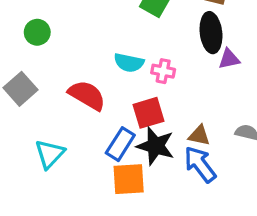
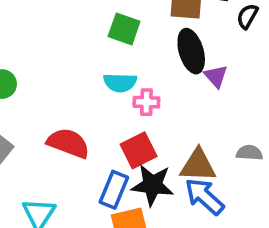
purple triangle: (229, 59) -> (216, 76), turned -50
cyan semicircle: (129, 63) -> (120, 83), moved
brown triangle: (199, 135) -> (198, 165), size x1.5

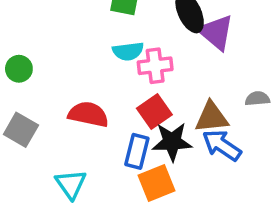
purple triangle: (216, 76) -> (216, 32), size x1.6
pink cross: (146, 102) -> (155, 66), size x1.4

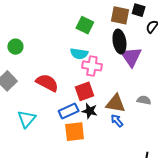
black star: (172, 142) -> (90, 111), size x0.7
blue arrow: (222, 145) -> (117, 121), size x0.6
blue rectangle: (137, 151) -> (69, 111), turned 36

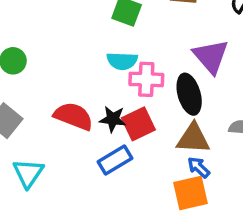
black ellipse: (119, 41) -> (189, 94), moved
black star: (90, 111) -> (113, 119), moved
cyan triangle: (27, 119) -> (28, 173), moved
orange square: (75, 132) -> (190, 193), moved

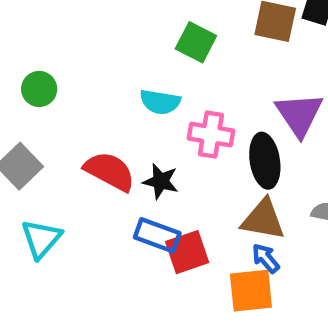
cyan semicircle: (122, 61) -> (160, 102), moved
red square: (138, 124) -> (187, 252), moved
blue rectangle: (115, 160) -> (157, 235), turned 44

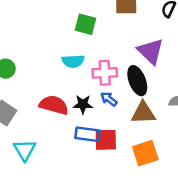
red square: (187, 252) -> (106, 140), turned 30
blue arrow: (266, 258) -> (109, 99), moved

